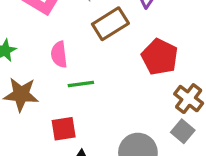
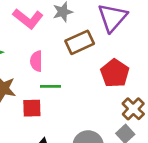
red square: (64, 129) -> (32, 108), moved

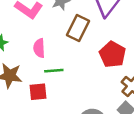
brown rectangle: (80, 42) -> (78, 28), turned -35

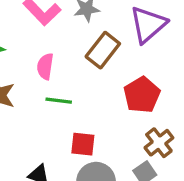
red square: (38, 92) -> (83, 144), moved

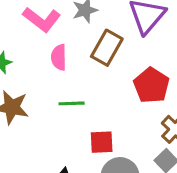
pink semicircle: (45, 66) -> (59, 57), moved

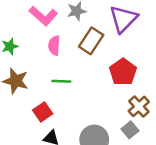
red square: (102, 142) -> (43, 112), moved, turned -36

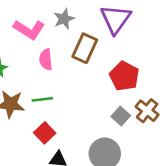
green line: (61, 81) -> (42, 99), moved
gray square: (130, 130) -> (121, 116), moved

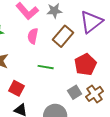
green line: (42, 99) -> (46, 67), moved
red square: (45, 133) -> (17, 88), turned -35

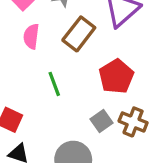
green line: (46, 67) -> (54, 84), turned 63
brown cross: (94, 94) -> (133, 122), turned -30

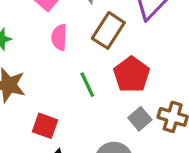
red pentagon: (116, 76) -> (131, 75), moved

